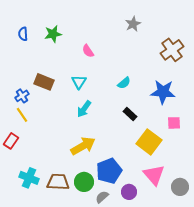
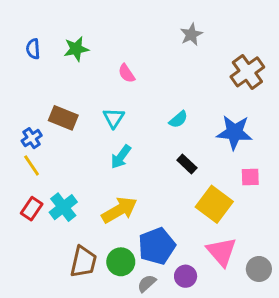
red rectangle: (11, 141) -> (32, 209), moved
cyan cross: (29, 178) -> (63, 207), moved, turned 30
brown trapezoid: (58, 182) -> (83, 262), turned 100

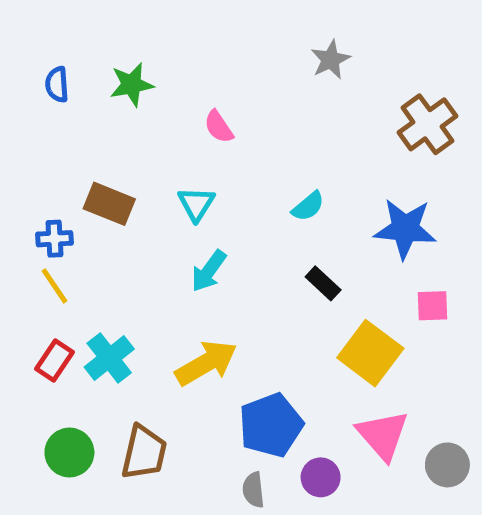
blue cross: (32, 138) -> (55, 239), turned 30
green circle: (121, 262) -> (69, 452), moved
gray semicircle: (147, 283) -> (253, 490), turned -54

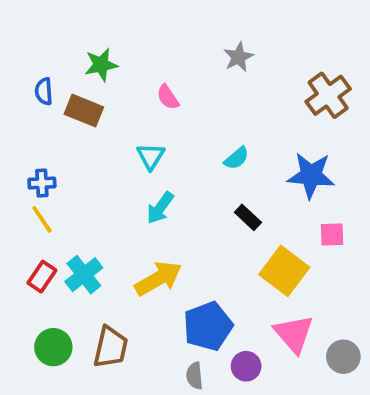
gray star: (331, 60) -> (238, 57), moved
blue semicircle: (57, 84) -> (44, 91), moved
brown rectangle: (109, 204) -> (84, 111), moved

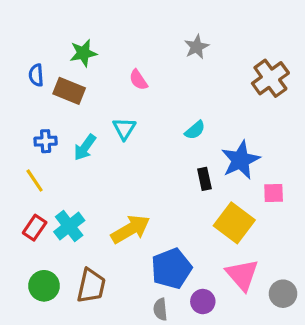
blue star: (311, 175) -> (241, 160), moved, turned -30
blue cross: (42, 183) -> (46, 141), moved
cyan arrow: (160, 208) -> (85, 147), moved
black rectangle: (248, 217) -> (204, 179), turned 35

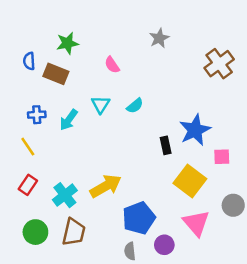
cyan semicircle: (195, 130) -> (135, 106), moved
cyan cross: (69, 226) -> (65, 195), moved
gray circle: (283, 294) -> (233, 205), moved

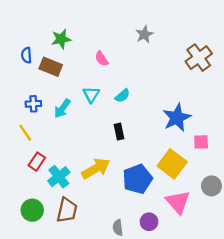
black rectangle: (166, 145) -> (119, 132), moved
red rectangle: (28, 185) -> (37, 162), moved
blue pentagon: (139, 218) -> (137, 179), moved

